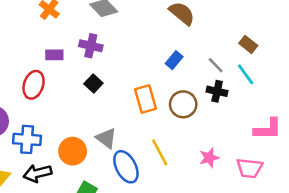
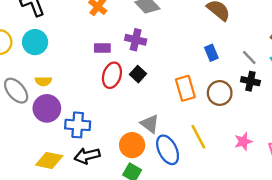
blue rectangle: (174, 60) -> (211, 53), turned -63
red ellipse: (34, 85) -> (112, 75), moved
orange circle: (73, 151) -> (132, 145), moved

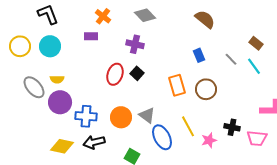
purple rectangle: (102, 48) -> (91, 36), moved
black cross: (250, 81) -> (232, 127), moved
pink star: (243, 142) -> (209, 140), moved
orange circle: (132, 145) -> (121, 117), moved

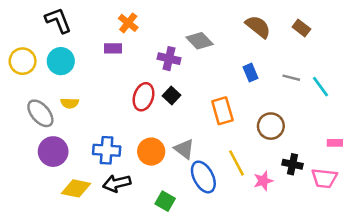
gray diamond: (145, 15) -> (200, 41), moved
brown rectangle: (256, 43) -> (301, 28), moved
gray line: (231, 59) -> (291, 78), turned -32
brown circle: (206, 89) -> (271, 126), moved
purple circle: (60, 102) -> (53, 152), moved

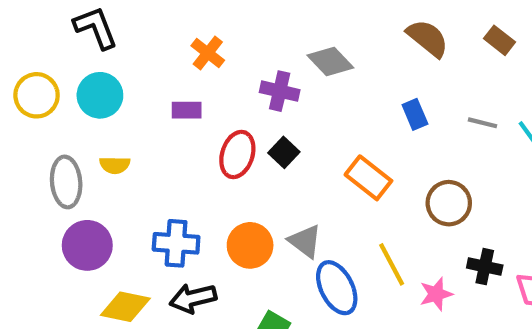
orange cross: (128, 23) -> (208, 53), moved
purple rectangle: (113, 48) -> (187, 110), moved
orange rectangle: (222, 111) -> (368, 178), turned -36
gray ellipse: (40, 113) -> (66, 182), turned 36

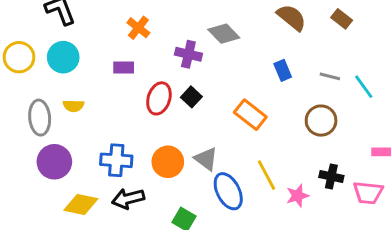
brown circle: (449, 203) -> (321, 121), moved

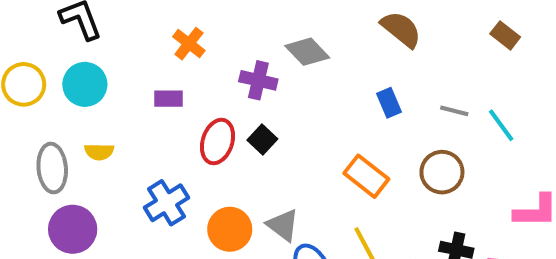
brown rectangle: (342, 19) -> (505, 35), moved
orange rectangle: (250, 115) -> (366, 176), moved
blue cross: (116, 160) -> (166, 203), moved, turned -36

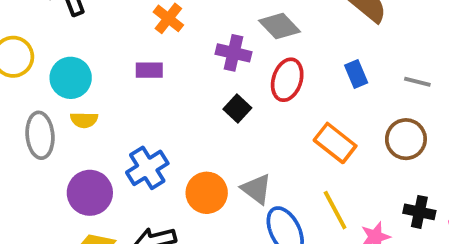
cyan circle: (85, 84) -> (71, 78), moved
red ellipse: (217, 142) -> (287, 80), moved
purple circle: (73, 229) -> (90, 193), moved

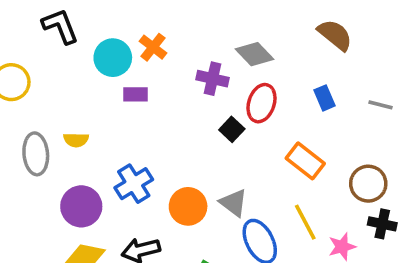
cyan circle: (71, 78) -> (113, 58), moved
black square: (237, 108) -> (232, 129), moved
brown circle: (406, 139) -> (368, 184), moved

